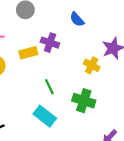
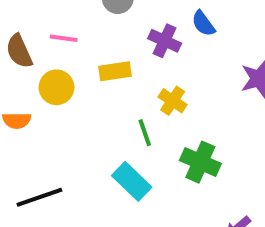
purple cross: (50, 43) -> (165, 41), moved
yellow cross: (92, 65) -> (173, 101), moved

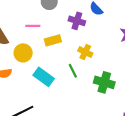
pink line: (64, 38) -> (33, 26), moved
cyan rectangle: (132, 181) -> (44, 77), moved

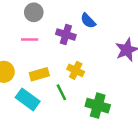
pink line: (33, 26) -> (30, 39), moved
yellow rectangle: (53, 40) -> (39, 74), moved

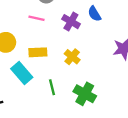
green line: (61, 92) -> (52, 87), moved

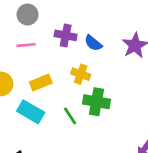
blue semicircle: (94, 14) -> (93, 43), moved
green cross: (85, 94) -> (96, 102), moved

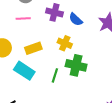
green line: (70, 116) -> (55, 75), turned 48

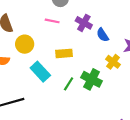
yellow cross: (65, 43) -> (113, 62), moved
yellow rectangle: (33, 48) -> (64, 53), moved

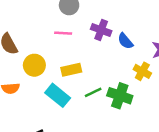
yellow rectangle: (64, 53) -> (71, 70), moved
green line: (69, 84) -> (93, 92), moved, turned 40

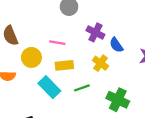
pink line: (63, 33) -> (57, 43), moved
yellow cross: (142, 71) -> (101, 63), moved
green cross: (120, 96) -> (118, 100), moved

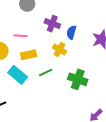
blue semicircle: (116, 45) -> (71, 32), turned 56

